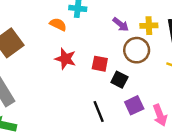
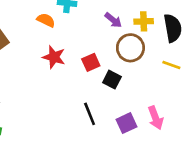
red square: (100, 64) -> (91, 62), turned -35
purple square: (134, 105) -> (126, 123), moved

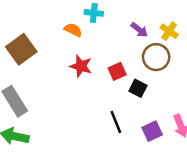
yellow cross: (144, 21) -> (169, 31), turned 36

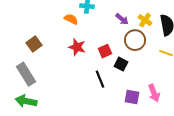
brown square: (21, 49) -> (34, 44), moved, size x0.7
black line: (116, 122) -> (100, 79), moved
purple square: (152, 131) -> (132, 97), turned 35

